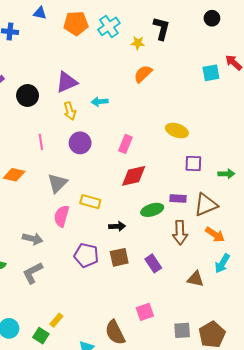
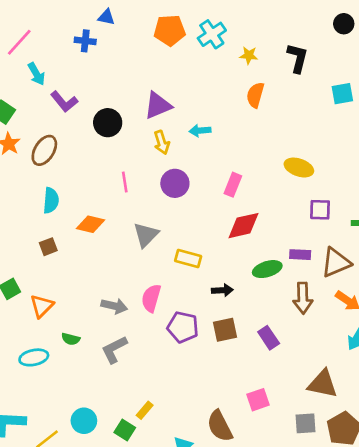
blue triangle: (40, 13) -> (106, 17), moved
black L-shape: (161, 29) -> (298, 58), moved
orange semicircle: (143, 74) -> (255, 95), turned -30
pink semicircle: (62, 216) -> (151, 298), moved
brown triangle: (195, 279) -> (323, 384), moved, size x1.4

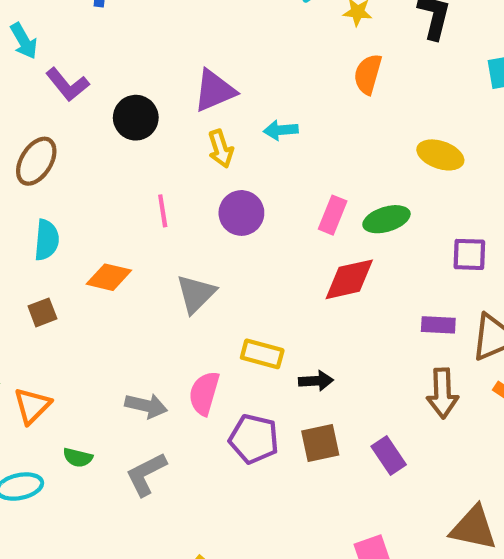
yellow ellipse: (299, 168) -> (440, 155), moved
yellow rectangle: (188, 259) -> (262, 354), moved
green ellipse: (267, 269) -> (386, 219), moved

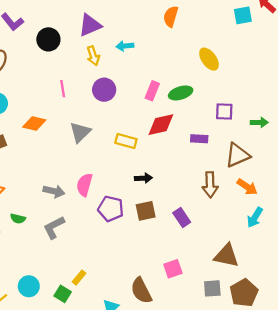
yellow ellipse: (440, 155) -> (209, 59), turned 35
purple rectangle: (438, 325) -> (199, 139), moved
yellow rectangle: (262, 354) -> (126, 141), moved

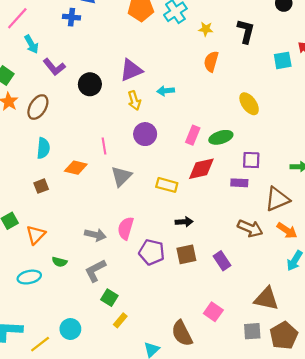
pink line: (63, 89) -> (104, 146), moved
purple square: (224, 112) -> (251, 160), moved
brown arrow: (210, 185) -> (250, 228), turned -65
pink square: (173, 269) -> (213, 312), turned -36
green square: (63, 294) -> (109, 298), moved

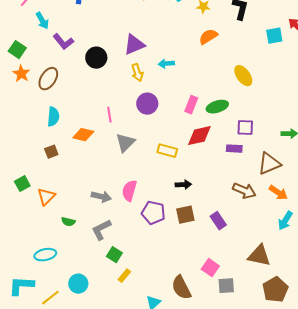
orange semicircle: (211, 62) -> (208, 37), turned 42
cyan ellipse: (29, 277) -> (45, 255), moved
gray square: (252, 331) -> (226, 286), moved

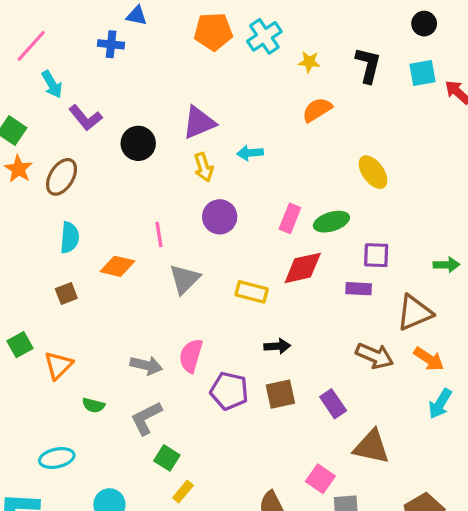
cyan square: (274, 36) -> (423, 73), moved
brown triangle: (259, 256) -> (371, 447), moved

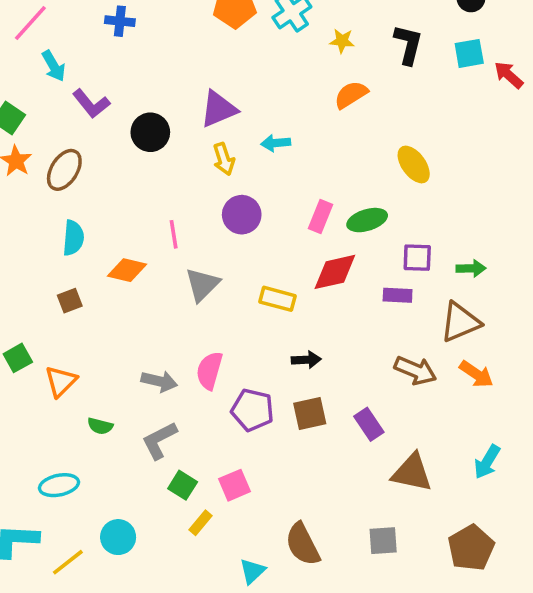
green arrow: (446, 265) -> (471, 268), moved
cyan arrow: (440, 404) -> (487, 462), moved
pink square: (320, 479) -> (235, 485), moved, turned 32

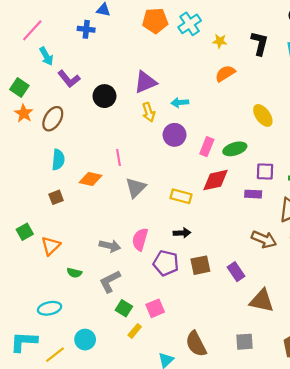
purple circle: (242, 215) -> (175, 135), moved
black arrow: (306, 360) -> (182, 233), moved

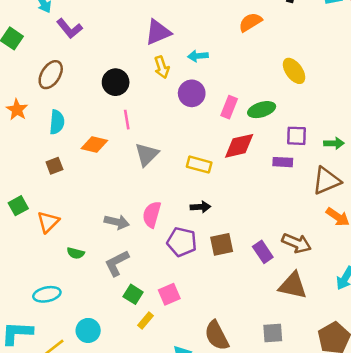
black circle: (104, 96) -> (116, 82), moved
orange star: (24, 113) -> (17, 110), moved
brown arrow: (264, 239) -> (297, 243), moved

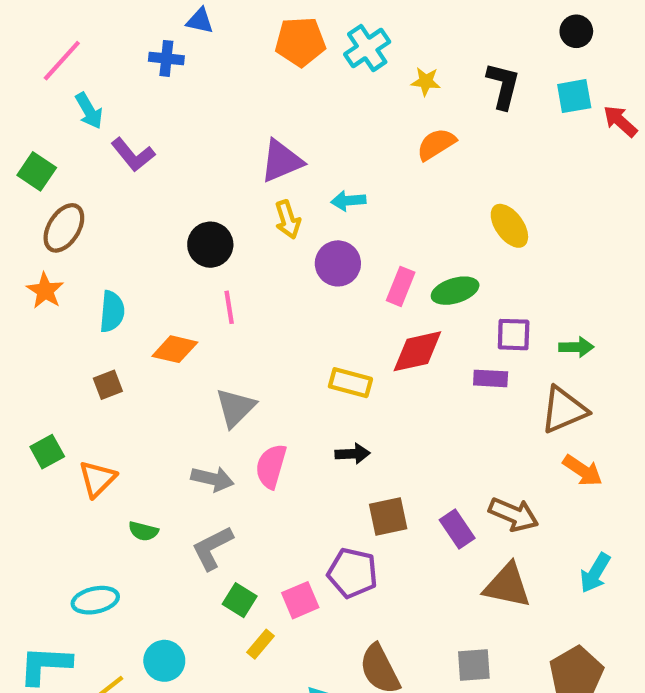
brown ellipse: (51, 75) -> (64, 228), moved
gray triangle: (147, 155) -> (235, 408), moved
purple pentagon: (182, 242) -> (353, 573), moved

